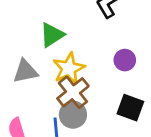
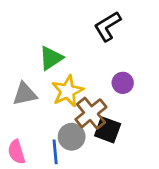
brown cross: (73, 92) -> (91, 113), moved
black square: (130, 108) -> (108, 130), moved

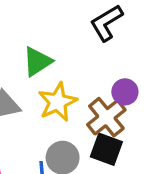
brown cross: (91, 113) -> (106, 117), moved

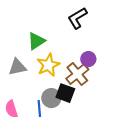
black square: (106, 149) -> (65, 93), moved

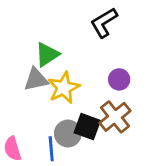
gray triangle: (17, 67) -> (36, 79), moved
brown cross: (77, 74) -> (115, 117), moved

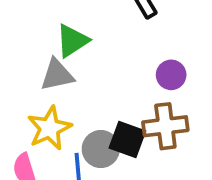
yellow star: (64, 88) -> (49, 128), moved
brown cross: (115, 117) -> (165, 126), turned 32

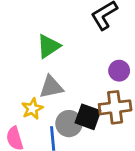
gray triangle: (57, 75) -> (51, 87), moved
yellow star: (49, 128) -> (32, 109), size x0.7

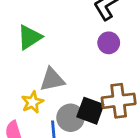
green triangle: (49, 46) -> (30, 37), moved
purple circle: (119, 71) -> (109, 43), moved

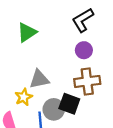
green triangle: (30, 37) -> (27, 32), moved
brown cross: (119, 101) -> (87, 81), moved

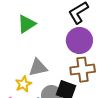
purple circle: (84, 50) -> (79, 40), size x1.6

